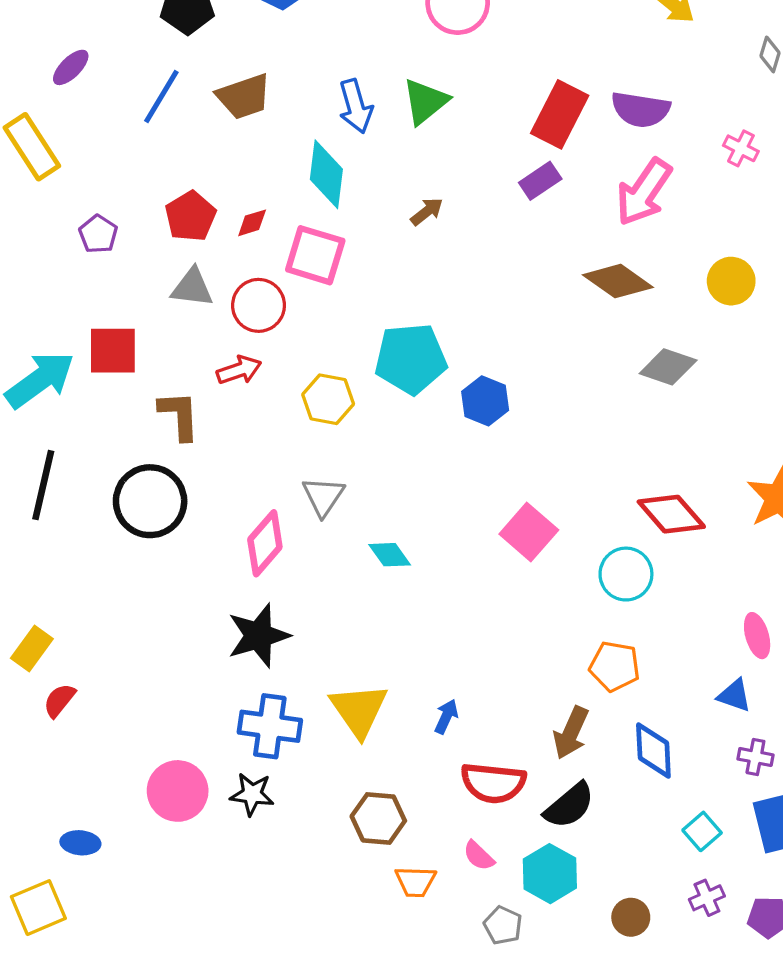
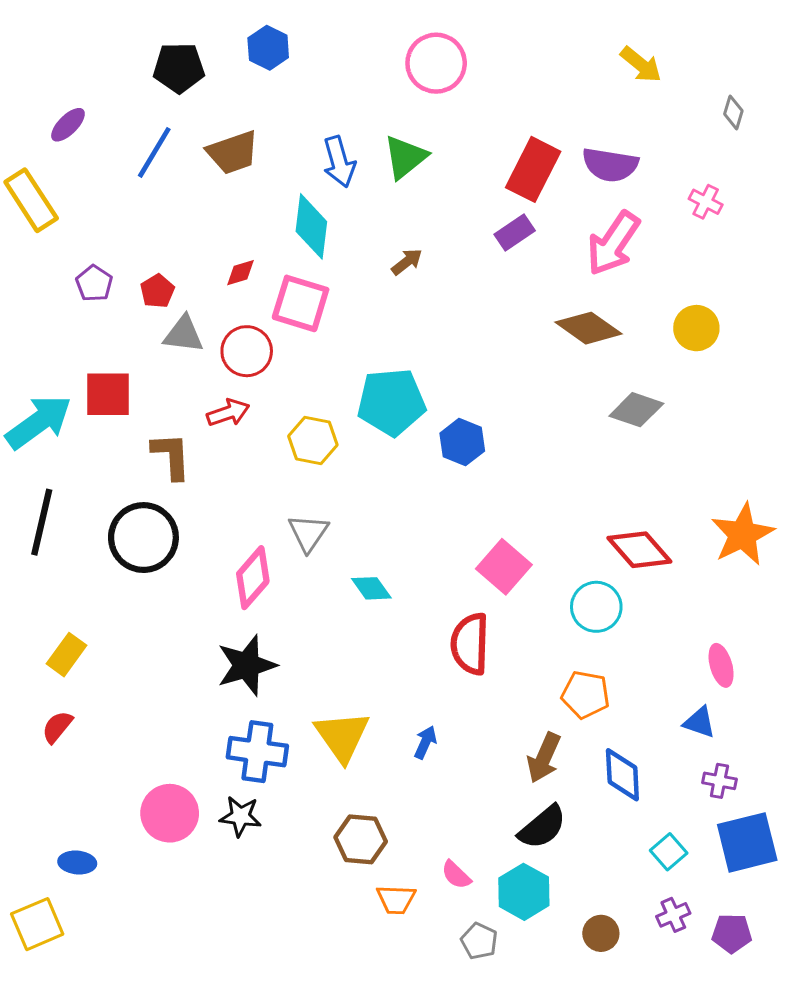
red pentagon: (191, 216) -> (157, 291), moved, size x0.7
yellow rectangle: (32, 649) -> (66, 655), moved
red semicircle: (493, 783) -> (470, 644), moved, turned 86

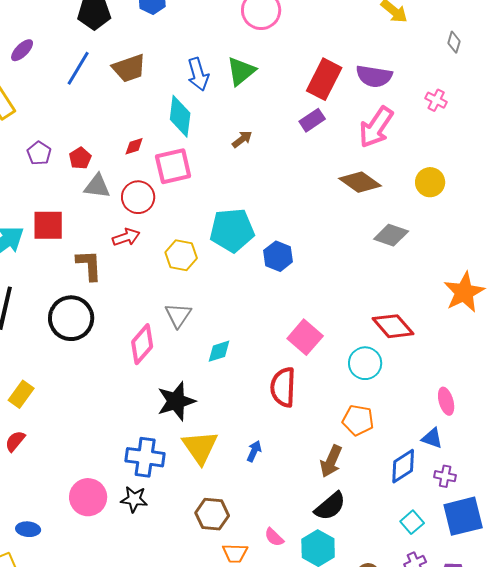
pink square: (301, 303) -> (173, 166), turned -30
orange star: (743, 534) -> (464, 292), moved
cyan diamond: (371, 588) -> (219, 351), turned -72
black star: (247, 665) -> (176, 401), moved
blue diamond: (622, 775) -> (403, 466), moved, turned 60

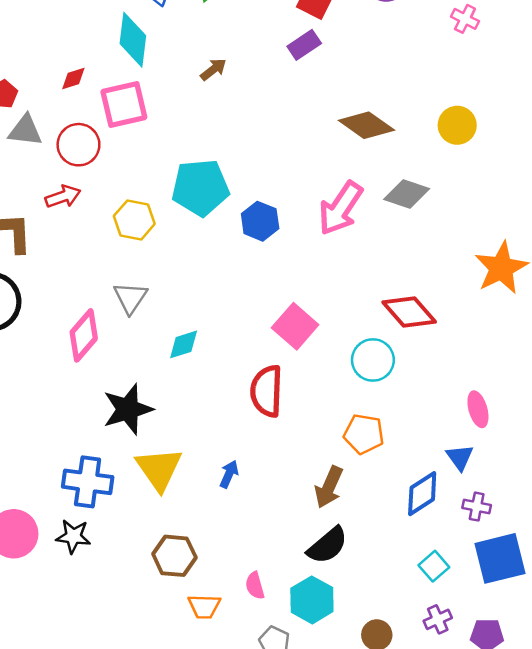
pink arrow: (376, 127) -> (340, 208), moved
blue triangle: (432, 438) -> (460, 457), turned 35
pink semicircle: (274, 537) -> (255, 586), turned 30

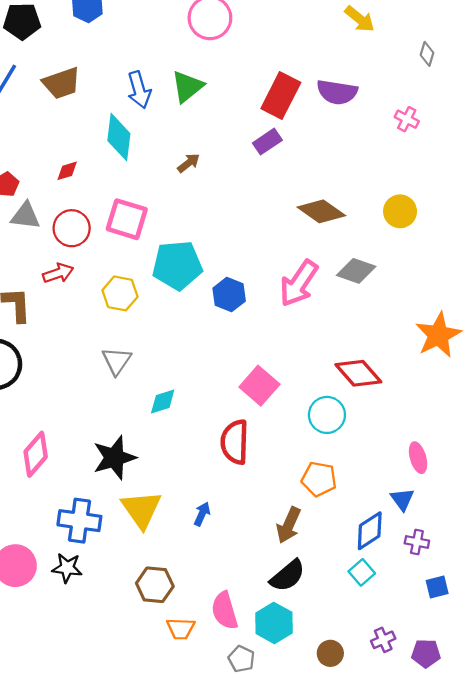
pink square: (124, 104) -> (127, 219), moved, turned 30
pink diamond: (84, 335) -> (36, 454), moved
blue square: (500, 558) -> (437, 587), size x0.5
cyan square: (434, 566) -> (362, 572), moved
pink semicircle: (255, 586) -> (225, 611), size x1.6

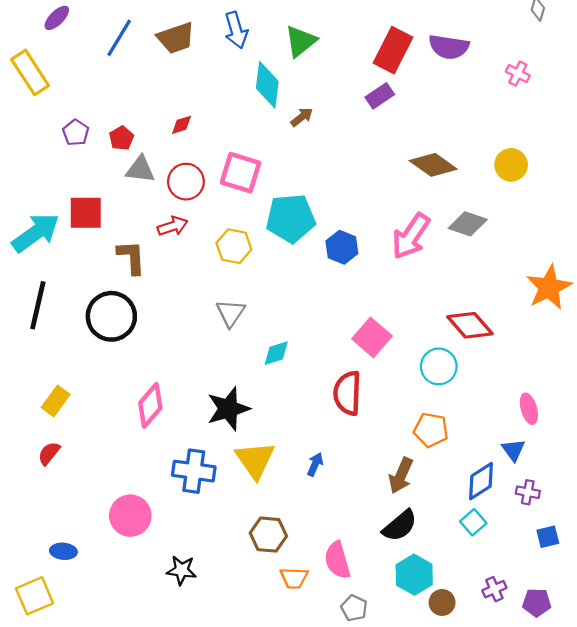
blue arrow: (139, 90) -> (236, 30), moved
cyan diamond: (119, 137) -> (267, 85), moved
black star: (67, 568) -> (182, 570), moved
cyan hexagon: (274, 623) -> (414, 575), moved

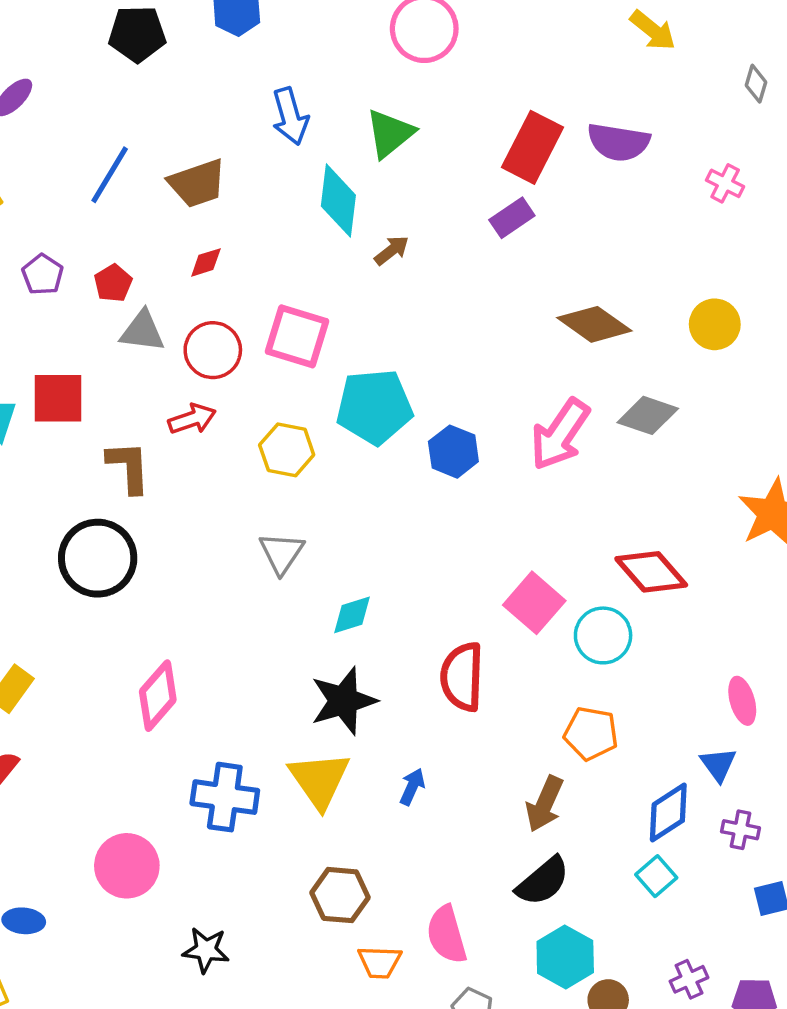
blue line: (119, 38) -> (110, 175), moved
brown trapezoid: (176, 38) -> (197, 183), moved
pink square: (372, 337) -> (534, 603), moved
black star: (228, 409) -> (343, 701), moved

